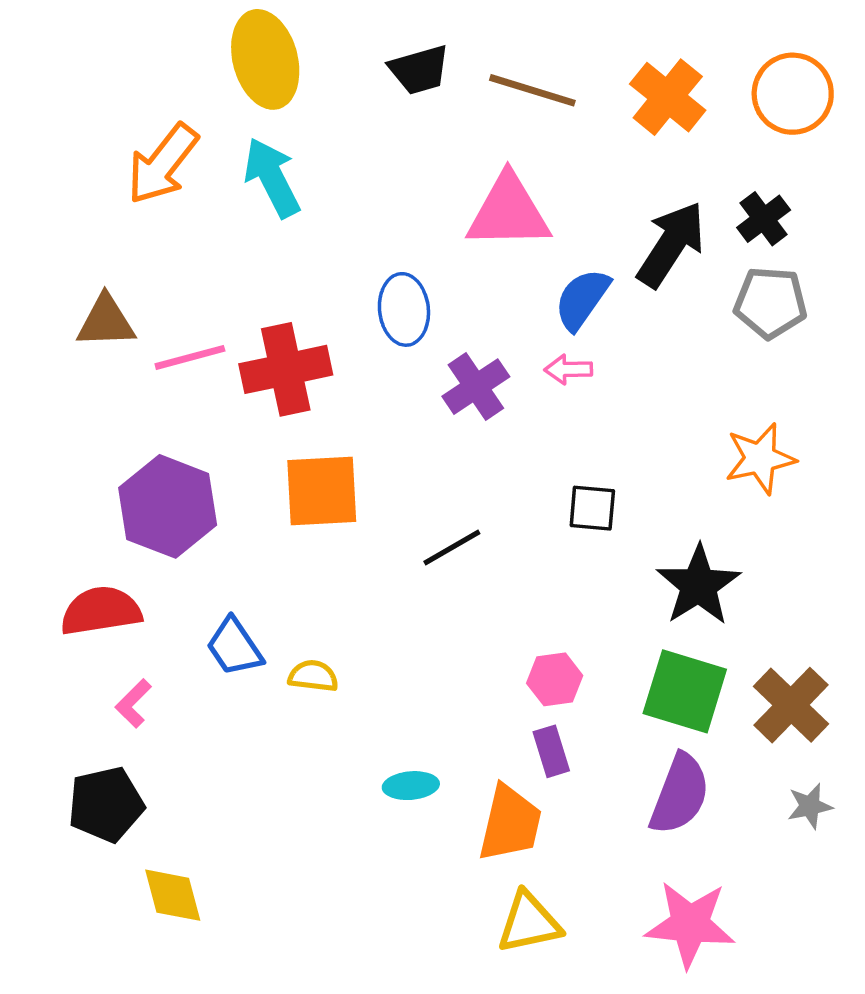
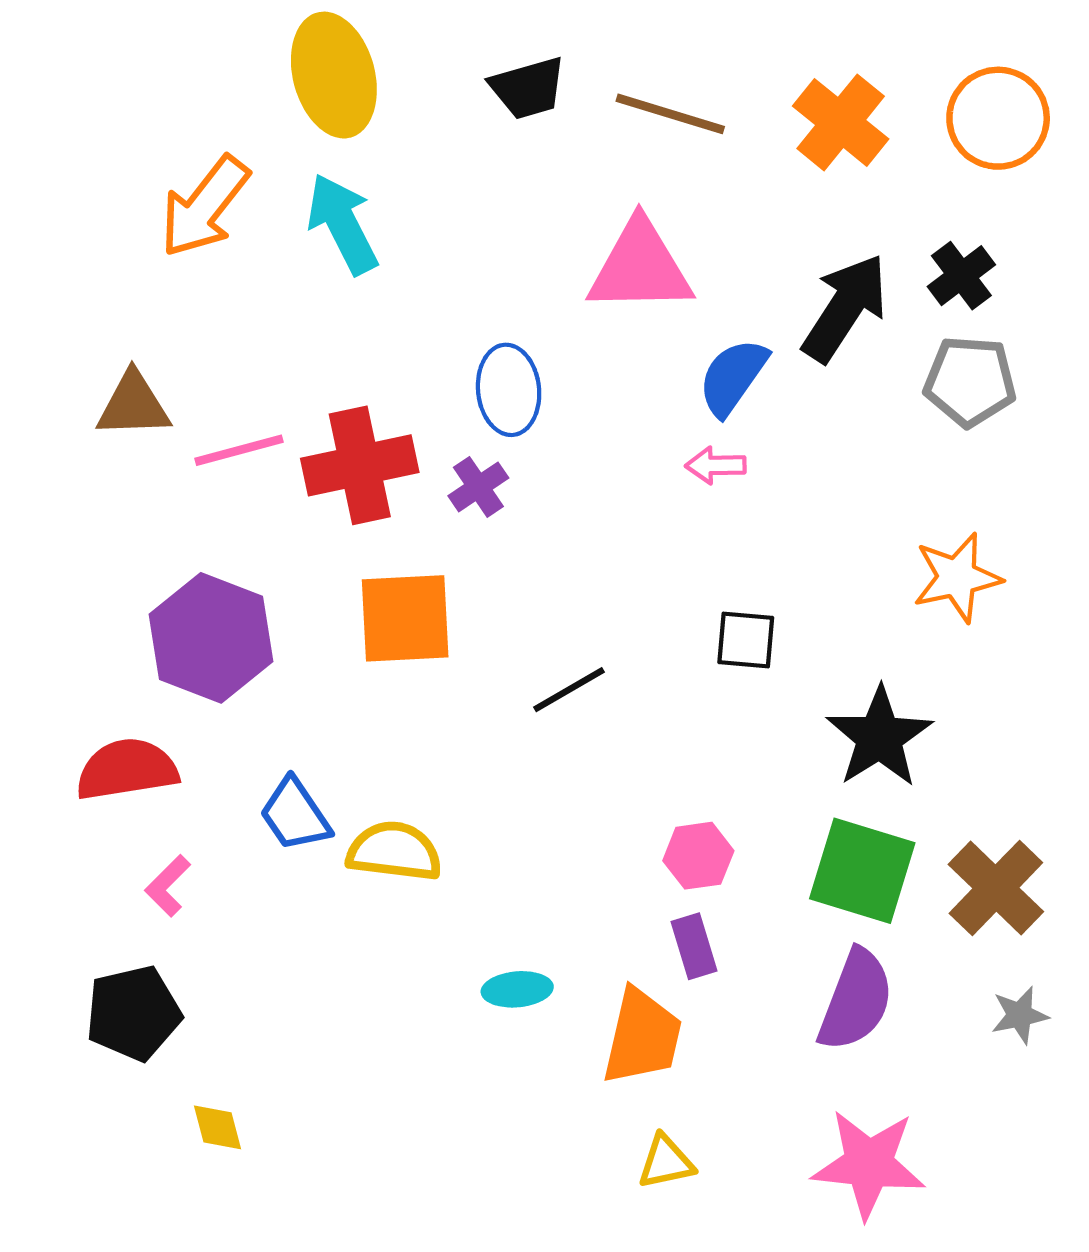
purple cross: (476, 387) -> (478, 487), moved, size x0.7
yellow semicircle: (313, 676) -> (394, 851), size x1.5
yellow diamond: (173, 895) -> (217, 1127), size x0.7
yellow triangle: (529, 923) -> (666, 1162), size x0.7

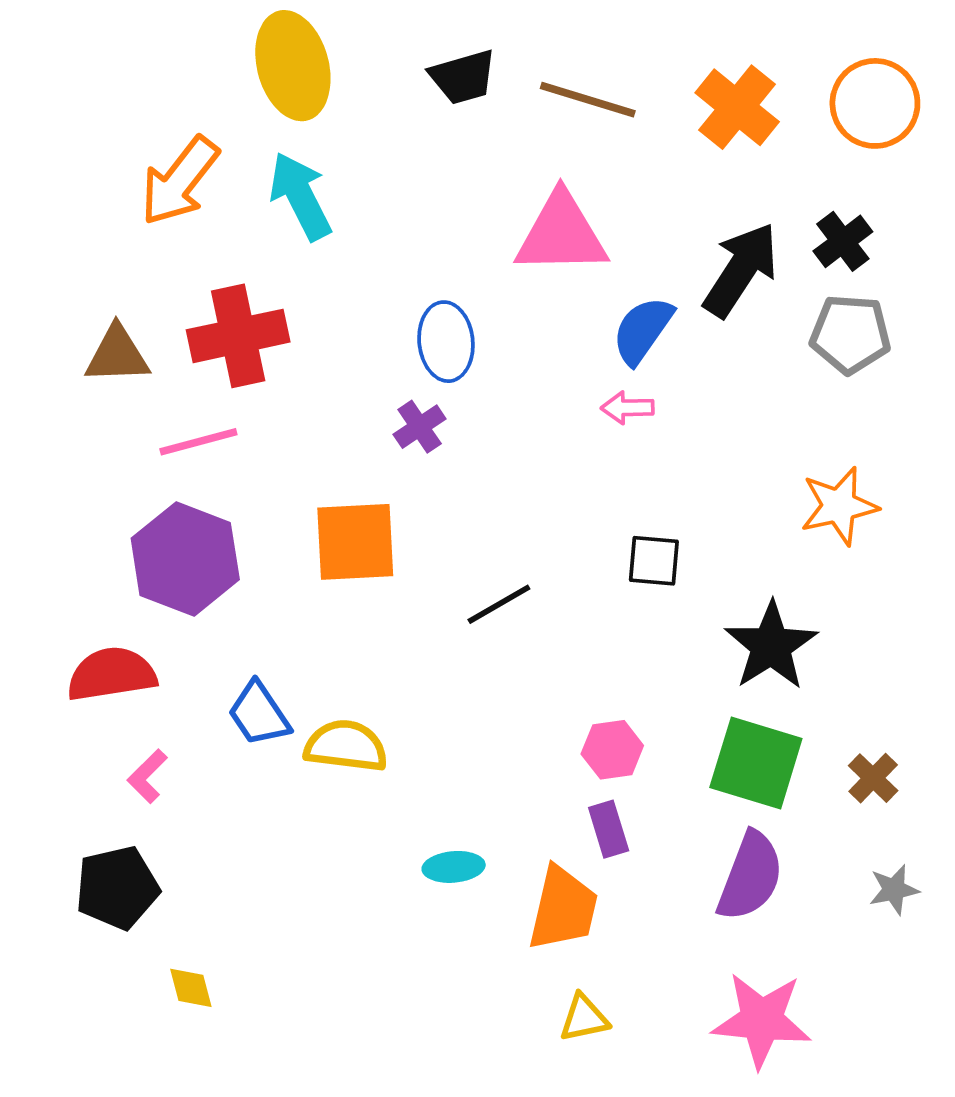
pink line: (239, 450) -> (198, 442), moved
red cross: (360, 465) -> (238, 336), moved
brown cross: (996, 888) -> (873, 778), size x0.6

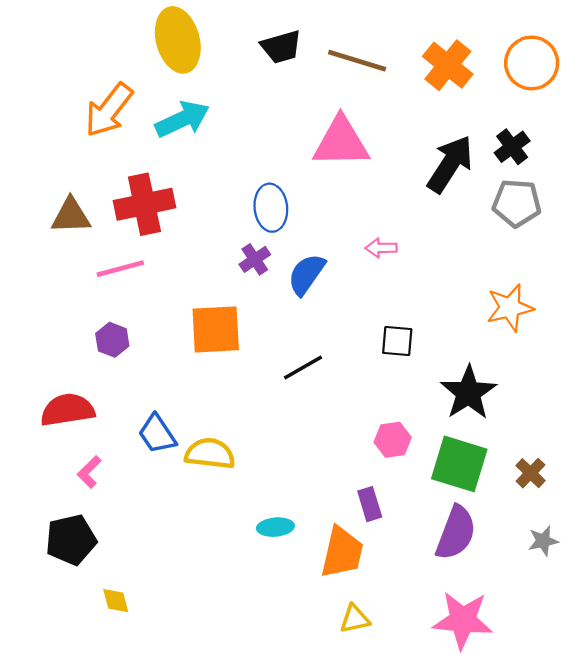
cyan arrow: (300, 196) -> (182, 119), turned 92
blue semicircle: (643, 330) -> (306, 274), moved
purple hexagon: (185, 559) -> (112, 340), size x0.5
pink hexagon: (612, 750) -> (393, 440), moved

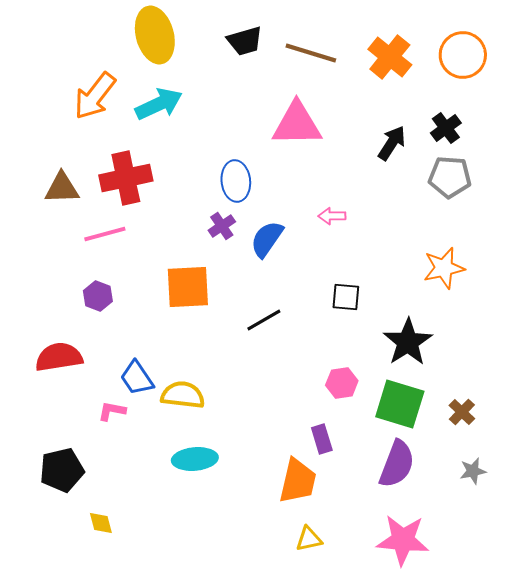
black arrow: (450, 164) -> (392, 143), size x0.7
pink L-shape: (89, 472) -> (112, 411), moved, turned 56
cyan ellipse: (275, 527) -> (195, 459), moved, size x1.4

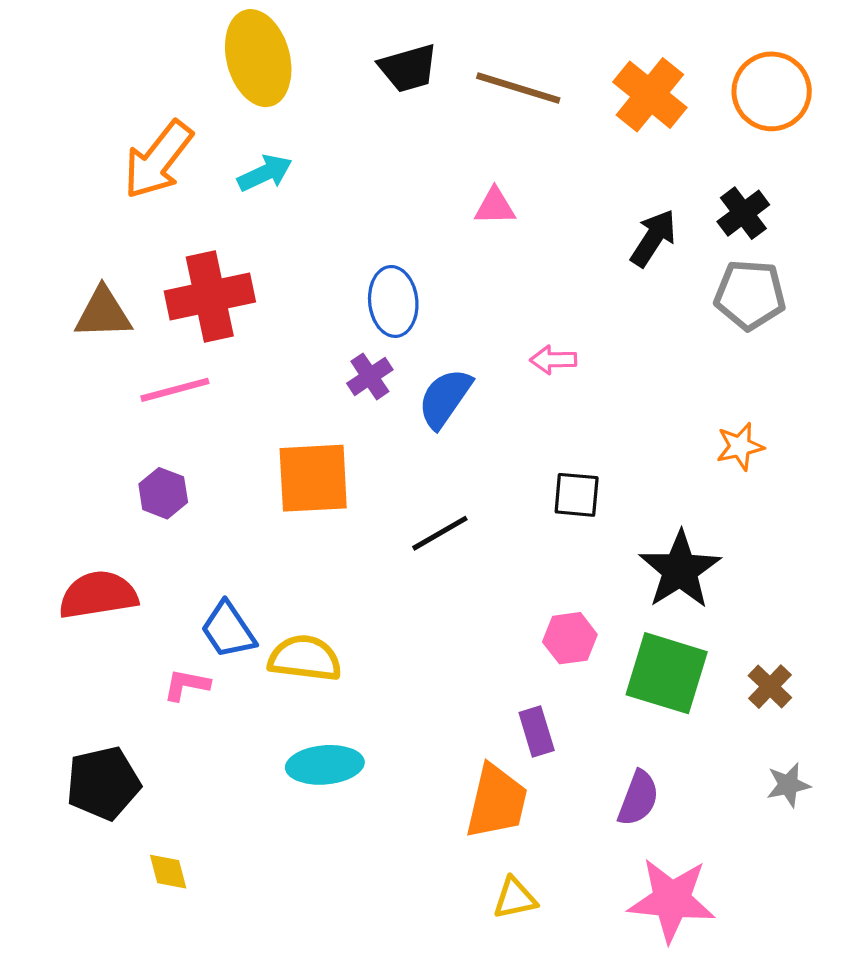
cyan arrow: (159, 104) -> (265, 173), size x0.7
pink triangle: (297, 124) -> (495, 206), size x0.5
orange star: (444, 268) -> (740, 446), size x0.7
purple semicircle: (397, 464) -> (638, 798), moved, size x0.7

